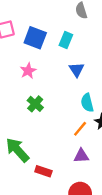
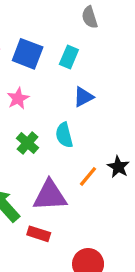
blue triangle: (77, 70) -> (83, 97), turned 35
cyan semicircle: (87, 103) -> (64, 135), moved
purple triangle: (81, 156) -> (50, 196), moved, size x1.6

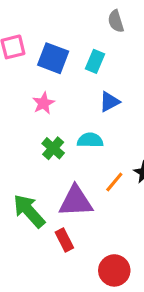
cyan semicircle: (64, 135) -> (90, 140), turned 105
red rectangle: (39, 234) -> (64, 240), turned 45

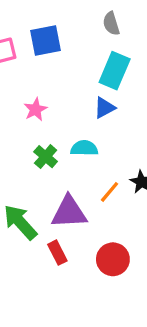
blue square: (53, 58) -> (46, 40), moved, turned -32
cyan rectangle: (95, 61) -> (115, 71), moved, size x1.5
red circle: (114, 270) -> (113, 259), moved

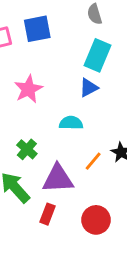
pink star: (35, 109) -> (28, 89), size x1.4
green cross: (46, 157) -> (27, 149), moved
red rectangle: (57, 253) -> (48, 214), turned 48

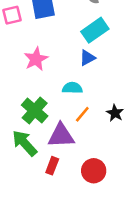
cyan rectangle: (97, 55) -> (95, 30), turned 32
green cross: (27, 149) -> (35, 111), size x1.5
orange line: (93, 161) -> (82, 114), moved

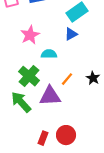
cyan semicircle: (72, 88) -> (49, 54), moved
red rectangle: (52, 166) -> (43, 138), moved
red circle: (94, 171) -> (66, 135), moved

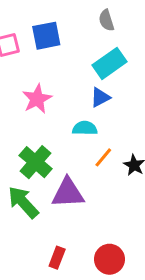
cyan semicircle: (49, 54) -> (85, 128), moved
orange line: (67, 79) -> (103, 157), moved
red circle: (66, 135) -> (109, 259), moved

